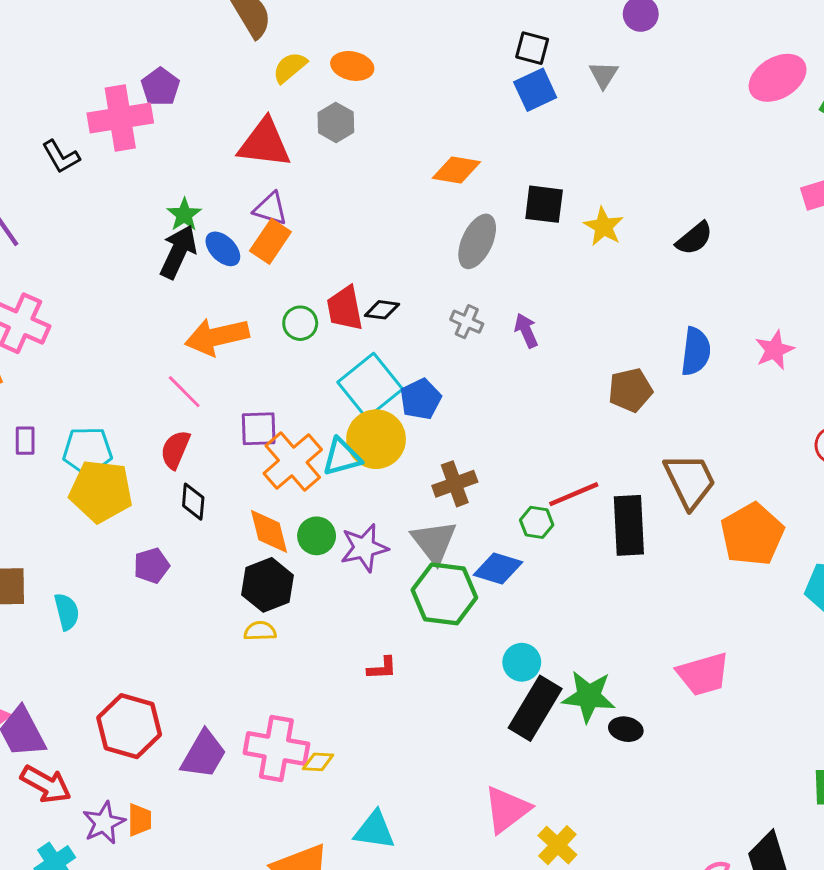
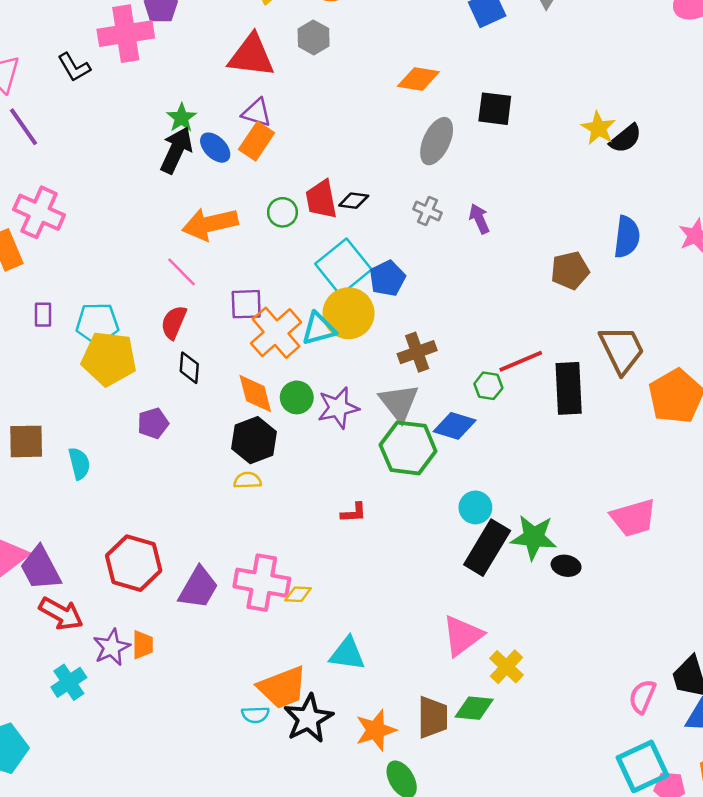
yellow star: (604, 227) -> (598, 128), moved

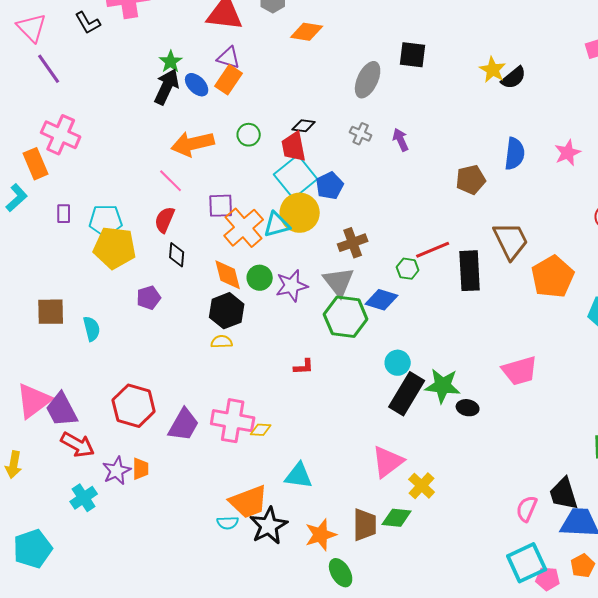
orange diamond: (418, 79) -> (307, 32), moved
red trapezoid: (321, 199) -> (294, 147), moved

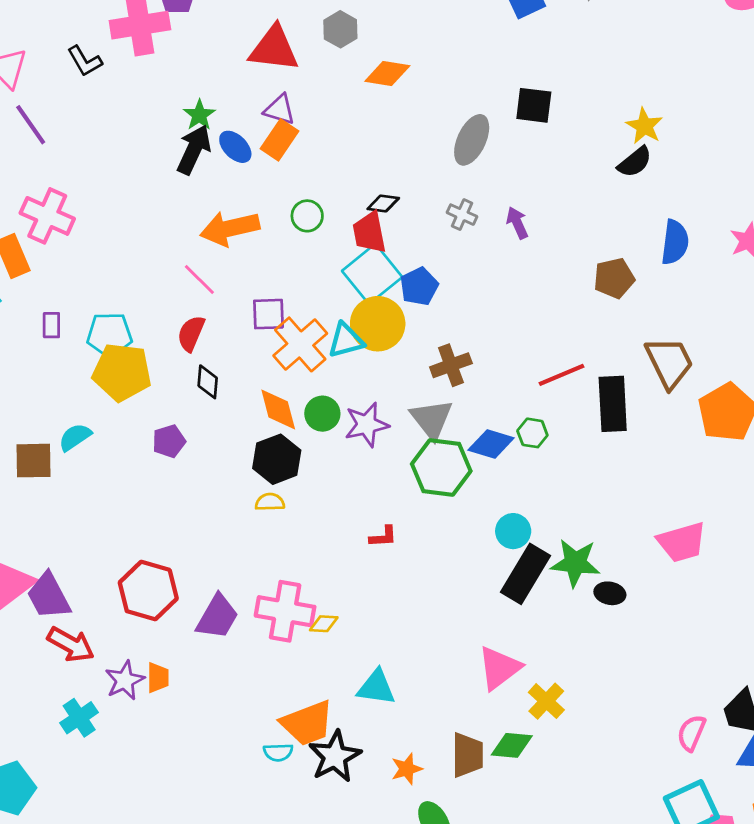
black semicircle: (514, 78) -> (635, 162), moved
green hexagon: (408, 269) -> (532, 433), moved
cyan semicircle: (92, 329) -> (75, 437), moved, turned -110
orange star: (321, 535) -> (407, 769), size x0.7

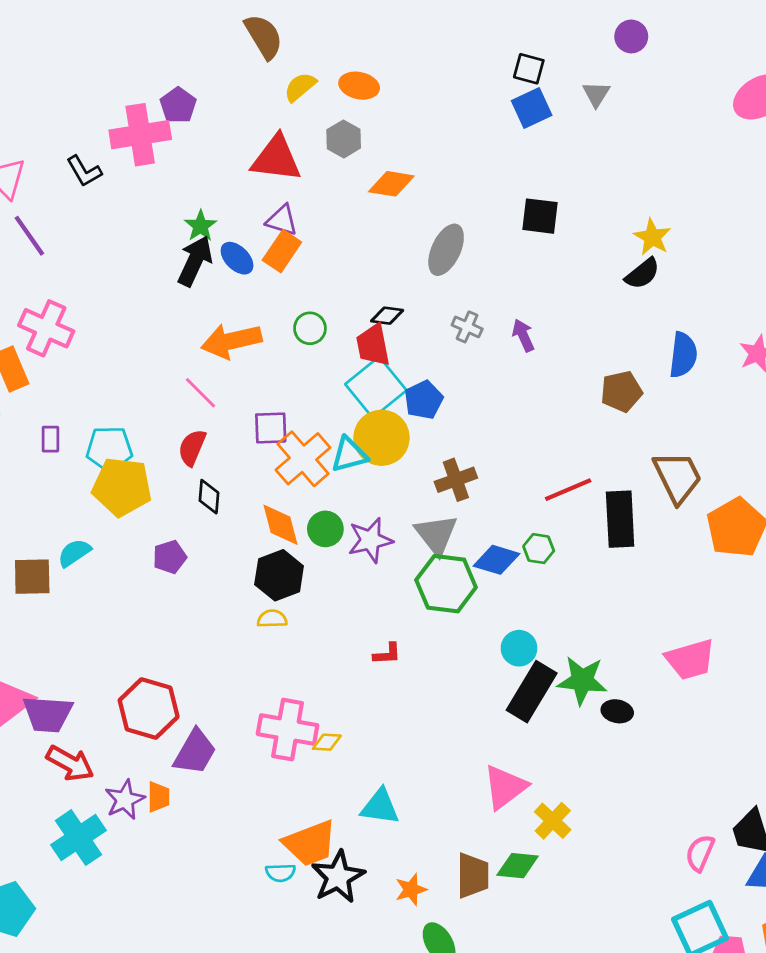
gray ellipse: (472, 140) -> (446, 250), moved
purple trapezoid: (49, 596) -> (48, 714), turned -58
purple trapezoid: (217, 617) -> (195, 752), moved
cyan cross: (79, 718) -> (78, 838), size x1.4

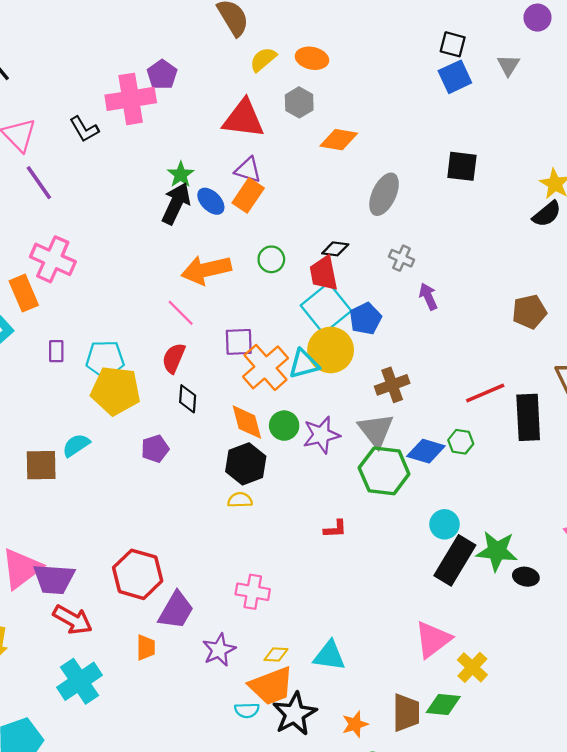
purple arrow: (523, 335) -> (428, 297), moved
pink cross: (288, 730) -> (253, 592), size x0.7
yellow diamond: (327, 742) -> (276, 655), moved
purple star: (125, 800) -> (219, 650), moved

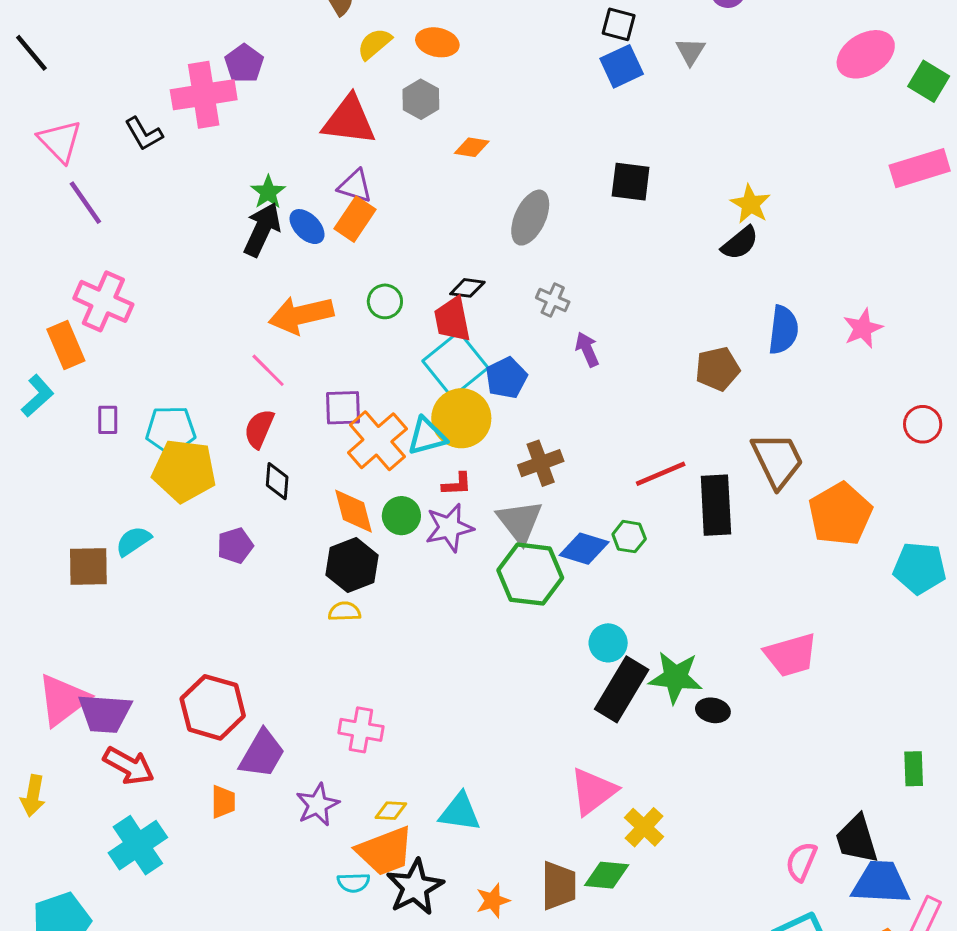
orange diamond: (339, 140) -> (472, 147), size x0.7
red L-shape: (335, 529) -> (457, 484), moved

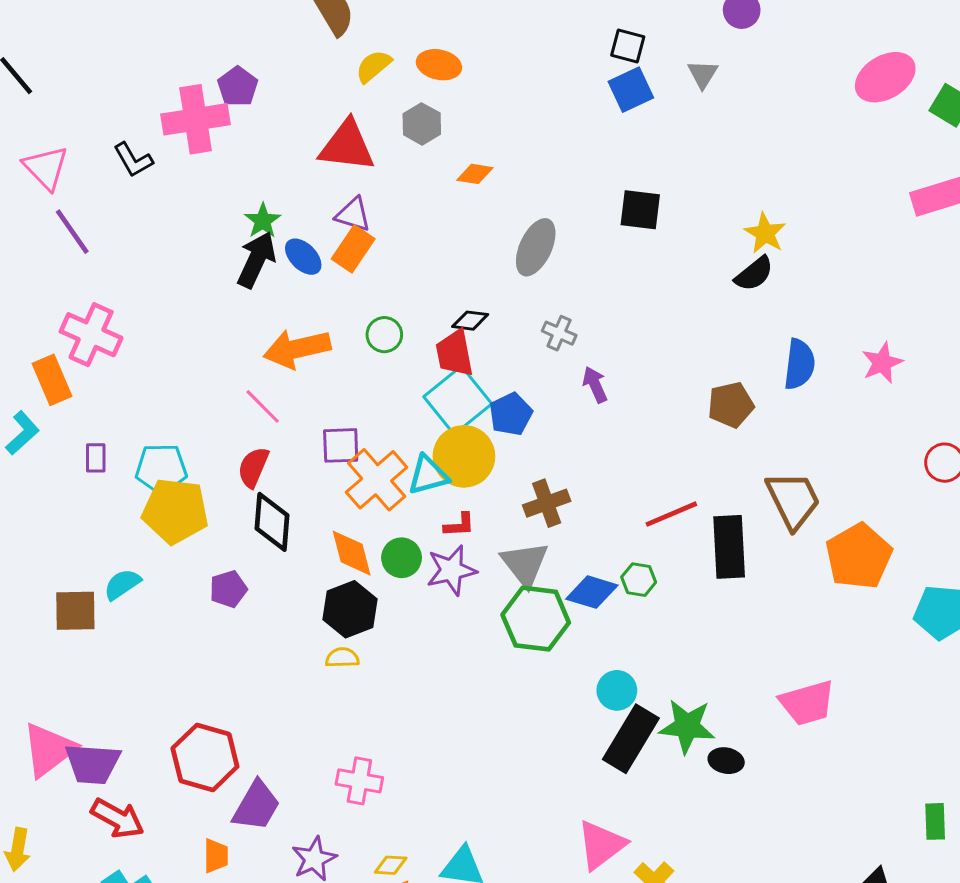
black diamond: (277, 481) -> (272, 522), size x1.5

